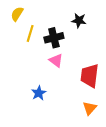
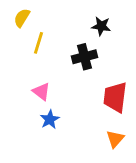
black cross: (54, 38) -> (85, 57), moved
pink triangle: (56, 61) -> (41, 92), moved

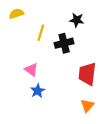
yellow semicircle: (22, 18) -> (16, 14), turned 40
yellow line: (39, 43) -> (41, 33), moved

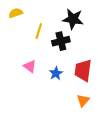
black star: (77, 20) -> (73, 19), size x1.5
blue star: (38, 91) -> (56, 73), moved

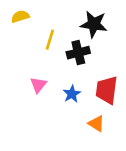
pink triangle: (30, 66) -> (38, 85), turned 32
orange triangle: (83, 100) -> (96, 124), moved, turned -40

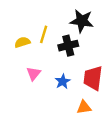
yellow semicircle: (20, 16) -> (22, 42), moved
orange triangle: (96, 124) -> (84, 107), turned -40

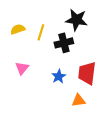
yellow semicircle: (22, 42) -> (18, 29), moved
pink triangle: (34, 74) -> (22, 68), moved

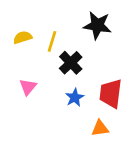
black cross: (64, 43) -> (71, 63), moved, turned -30

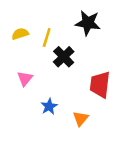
blue star: (75, 98) -> (49, 106), moved
orange triangle: (100, 128) -> (81, 118), moved, turned -42

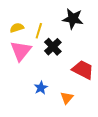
pink triangle: (25, 79) -> (21, 51), moved, size x1.6
red trapezoid: (100, 85) -> (83, 70), turned 110

